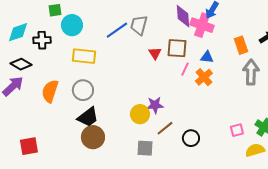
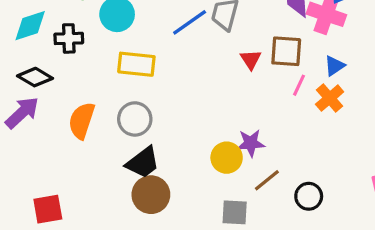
blue triangle: (207, 57) -> (334, 66), turned -40

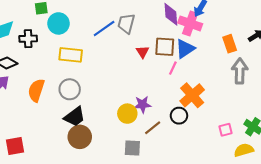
blue triangle: (334, 66) -> (185, 49), moved, size x1.5
orange cross: (330, 98) -> (192, 95), moved, size x1.4
black circle: (309, 196) -> (179, 116), moved

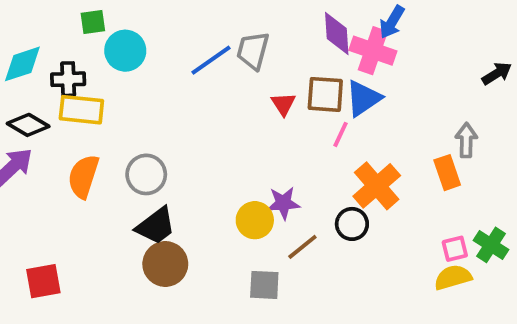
orange rectangle: (230, 44) -> (447, 173), moved
yellow rectangle: (71, 55) -> (81, 110), moved
gray arrow: (240, 71) -> (466, 140), size x0.7
pink square: (226, 130) -> (455, 249), moved
yellow semicircle: (244, 150) -> (453, 277), moved

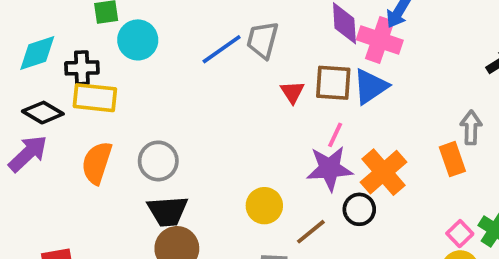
pink line: (341, 134) -> (335, 135), moved
purple star: (283, 203) -> (330, 168), moved, size x1.4
black trapezoid: (156, 226) -> (168, 211), turned 33
pink square: (455, 249) -> (460, 234), turned -30

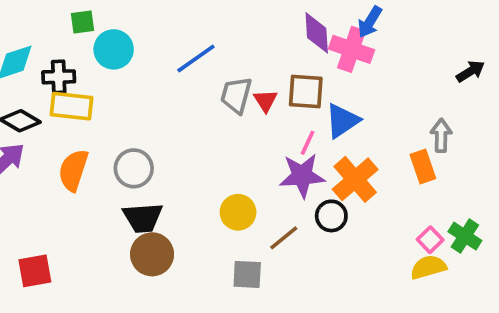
gray trapezoid: (262, 40) -> (236, 95), moved
blue triangle: (370, 86) -> (342, 121), moved

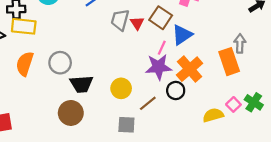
brown square: (306, 91) -> (161, 18), turned 30
orange rectangle: (423, 167) -> (229, 62), size x1.4
black trapezoid: (143, 218) -> (81, 84), moved
yellow semicircle: (428, 267) -> (213, 115), moved

